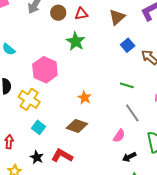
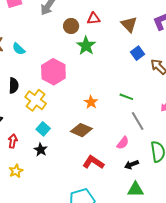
brown circle: (58, 13) -> (71, 26), moved
brown triangle: (117, 17) -> (129, 24), turned -36
green line: (127, 85) -> (126, 97), moved
red L-shape: (62, 156) -> (93, 162), moved
black star: (37, 157) -> (41, 150), moved

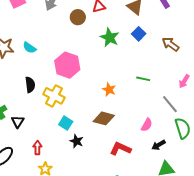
green star: (86, 46) -> (110, 37), moved
blue square: (138, 53) -> (139, 34), moved
gray line: (138, 121) -> (170, 104), moved
red arrow: (13, 141) -> (37, 148), moved
black star: (41, 150) -> (77, 141), moved

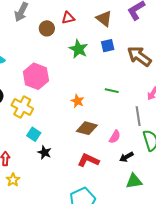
blue square: (139, 34) -> (108, 46), turned 32
brown arrow: (171, 44) -> (139, 56), size x1.4
gray line: (170, 104) -> (138, 116), turned 30
brown diamond: (104, 118) -> (87, 128), moved

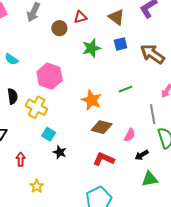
green star: (78, 49) -> (91, 48), turned 30
green line: (112, 91) -> (126, 89), turned -32
orange star: (77, 101) -> (92, 100), size x1.5
yellow star: (13, 180) -> (37, 186), moved

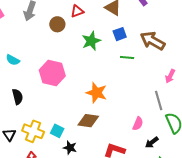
green line: (126, 89) -> (127, 57), moved, turned 32
yellow cross: (37, 107) -> (33, 131), moved
brown diamond: (102, 127) -> (88, 121), moved

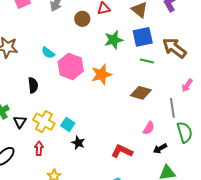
blue square: (120, 34) -> (143, 37), size x1.5
cyan semicircle: (13, 60) -> (48, 53), moved
orange star: (96, 93) -> (101, 74), moved, turned 30
brown diamond: (88, 121) -> (141, 93), moved

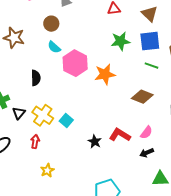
brown circle: (82, 19) -> (51, 24), moved
black star: (78, 143) -> (95, 142), moved
black arrow: (160, 148) -> (147, 153), moved
red L-shape: (122, 151) -> (120, 135), moved

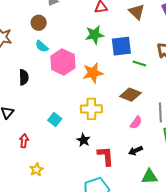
green star: (121, 41) -> (95, 35), moved
blue square: (150, 41) -> (121, 46), moved
yellow cross: (43, 115) -> (91, 109), moved, turned -35
pink semicircle: (146, 132) -> (136, 123), moved
red L-shape: (120, 135) -> (106, 156), moved, turned 55

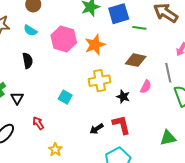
cyan semicircle: (42, 46) -> (30, 30), moved
black star: (83, 140) -> (123, 97), moved
red arrow: (24, 141) -> (38, 123), turned -32
black arrow: (136, 151) -> (97, 129), moved

